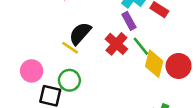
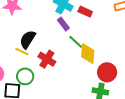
red cross: (116, 44) -> (47, 59), moved
red circle: (179, 66) -> (107, 72), moved

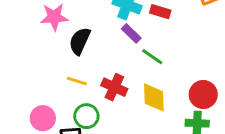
black semicircle: (28, 39) -> (80, 41), moved
yellow diamond: (88, 54) -> (154, 97), moved

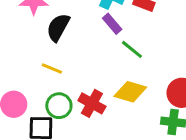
red cross: (114, 87) -> (92, 103), moved
yellow diamond: (154, 97) -> (130, 92), turned -76

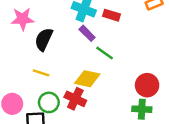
yellow diamond: (130, 92) -> (87, 79), moved

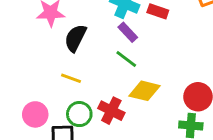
green line: (105, 53) -> (126, 59), moved
yellow diamond: (87, 79) -> (144, 91), moved

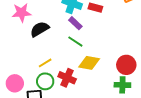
black semicircle: (75, 38) -> (40, 29), turned 36
yellow line: (71, 78) -> (45, 63), moved, turned -48

